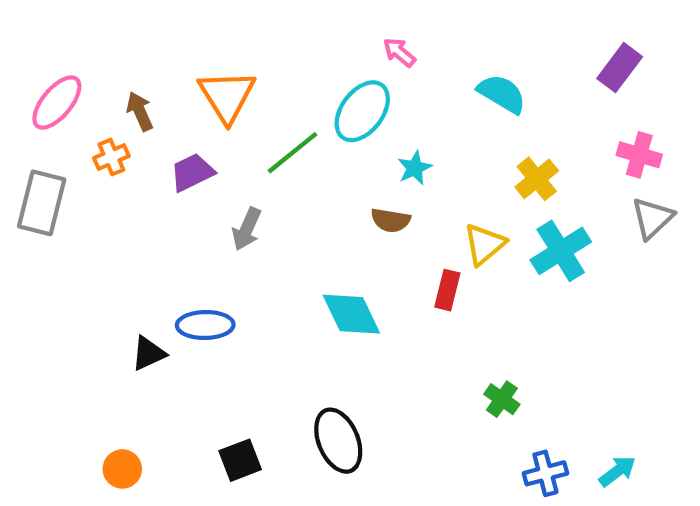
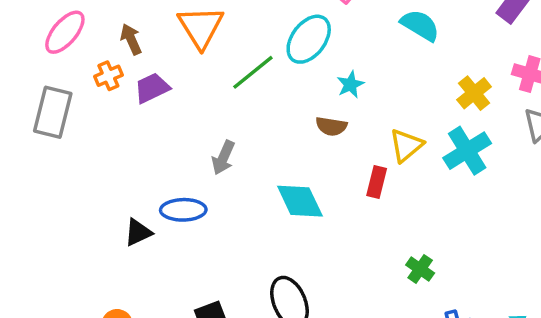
purple trapezoid: (192, 172) -> (152, 88), moved
yellow cross: (537, 179) -> (474, 93), moved
gray arrow: (247, 229) -> (223, 158), moved

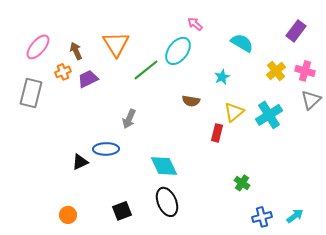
cyan star: (350, 84) -> (222, 77), moved
yellow cross: (474, 93) -> (276, 71), moved
cyan diamond: (300, 201) -> (164, 166), moved

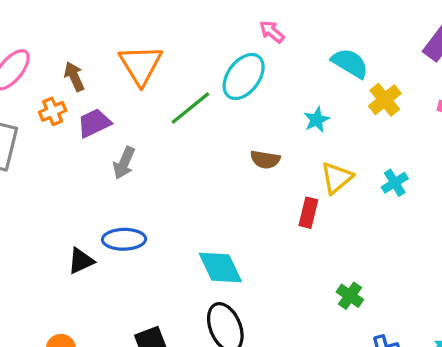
yellow cross: (276, 71) -> (385, 100), moved
cyan cross: (269, 115) -> (395, 183), size x0.6
gray arrow: (129, 119) -> (124, 163), moved

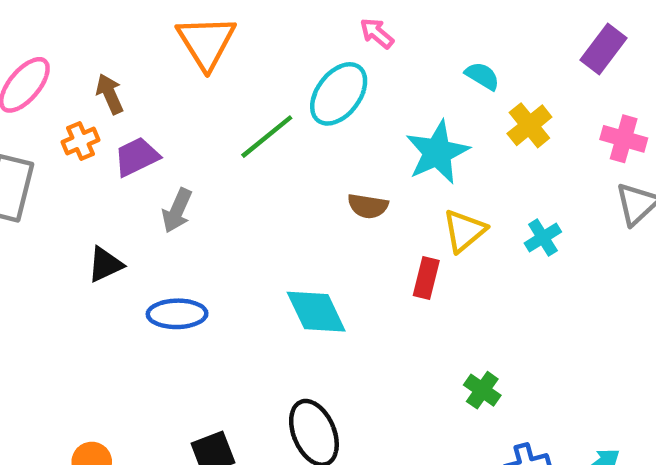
cyan semicircle: (350, 63) -> (482, 76), size x0.7
orange triangle: (141, 65) -> (206, 42), moved
cyan star: (317, 120) -> (437, 152), size x1.8
black triangle: (81, 261) -> (105, 264), moved
cyan diamond: (220, 268) -> (316, 312), moved

